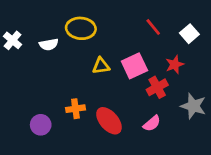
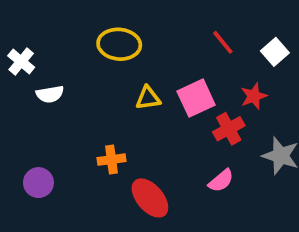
white semicircle: (49, 44) -> (50, 94), moved
red ellipse: (109, 121) -> (150, 198), moved
purple circle: (41, 125) -> (38, 183), moved

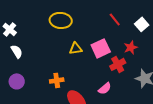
white semicircle: (50, 94) -> (17, 51), moved, turned -112
pink semicircle: (221, 181) -> (105, 88), moved
purple circle: (38, 183) -> (17, 81), moved

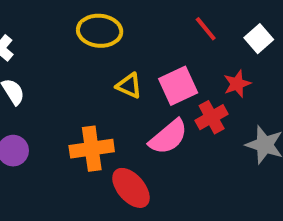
yellow triangle: (76, 48) -> (129, 86), turned 32
orange cross: (57, 80) -> (92, 149), size x1.5
pink semicircle: (105, 88) -> (168, 137), moved, size x1.5

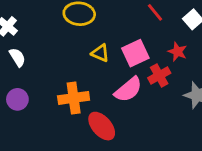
red star: (237, 84) -> (177, 52), turned -30

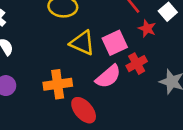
red star: (177, 52) -> (147, 29), moved
yellow triangle: (100, 53) -> (82, 43), size x1.5

